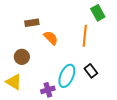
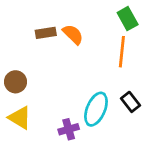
green rectangle: (98, 13) -> (128, 19), moved
orange semicircle: (51, 38) -> (73, 34), moved
brown circle: (22, 57) -> (15, 82), moved

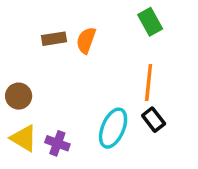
orange semicircle: (73, 34) -> (86, 40), turned -115
orange line: (122, 52) -> (149, 83), moved
purple cross: (69, 129) -> (57, 143), moved, turned 36

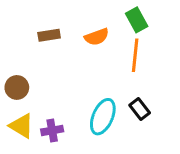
orange semicircle: (86, 40) -> (97, 37), moved, turned -130
orange line: (149, 83) -> (135, 55), moved
purple cross: (57, 143) -> (52, 130), turned -30

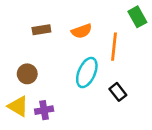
green rectangle: (137, 20) -> (137, 17), moved
brown circle: (17, 87) -> (27, 74), moved
cyan ellipse: (103, 117) -> (87, 73), moved

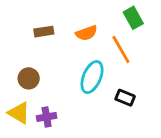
green rectangle: (137, 17) -> (133, 18), moved
orange line: (114, 47) -> (121, 49), turned -36
black rectangle: (118, 92) -> (125, 98), turned -30

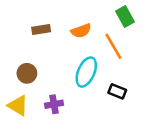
purple cross: (47, 117) -> (54, 104), moved

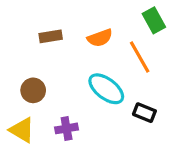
cyan ellipse: (86, 72) -> (106, 89), turned -76

